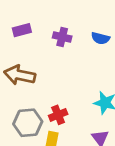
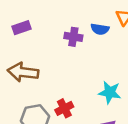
purple cross: (62, 37) -> (73, 37), moved

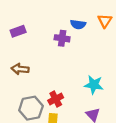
blue semicircle: (100, 29) -> (78, 24), moved
brown arrow: (23, 72) -> (20, 69), size x0.7

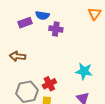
blue semicircle: (78, 24) -> (42, 15), moved
purple rectangle: (18, 31) -> (25, 23), moved

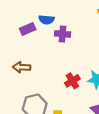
red cross: (49, 84) -> (72, 81), moved

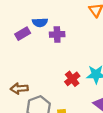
brown arrow: (22, 67) -> (19, 89), moved

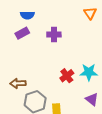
blue semicircle: (40, 22) -> (27, 15), moved

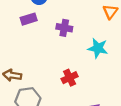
cyan star: (89, 72) -> (98, 48), moved

